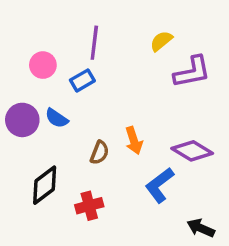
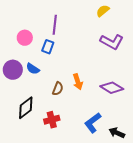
yellow semicircle: (161, 41) -> (103, 11), moved
purple L-shape: (192, 72) -> (112, 42), turned 40
blue rectangle: (82, 80) -> (48, 47), turned -40
blue L-shape: (160, 185) -> (93, 123), moved

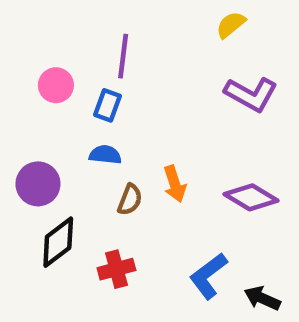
blue semicircle: (33, 69) -> (105, 155), moved, turned 152
purple circle: (13, 70) -> (38, 184), moved

